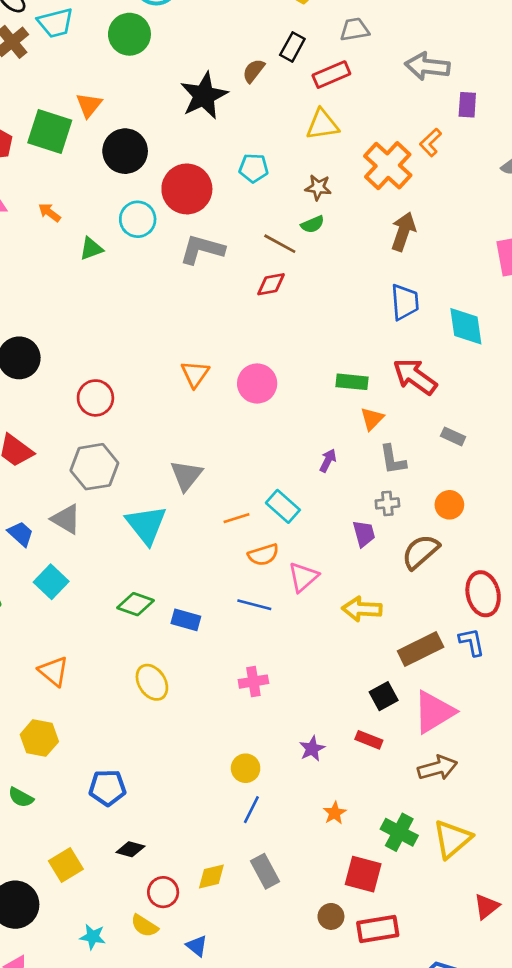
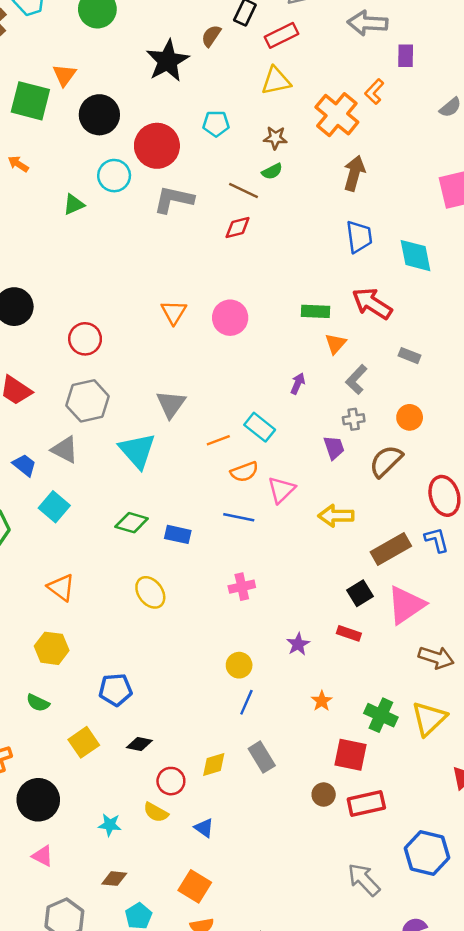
orange arrow: (49, 213) -> (18, 164), moved
gray L-shape: (393, 460) -> (356, 380), turned 56
brown arrow: (438, 768) -> (436, 657), moved, turned 36
yellow square: (66, 865) -> (84, 742), moved

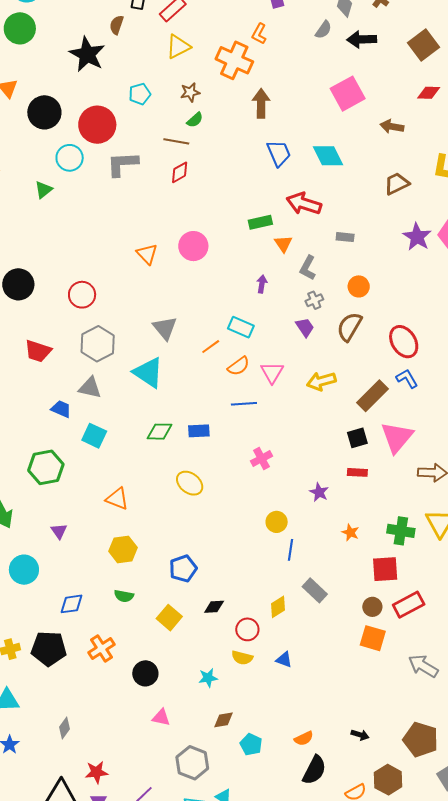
black square: (360, 593) -> (357, 438), turned 30
black circle: (38, 800) -> (145, 673), size x0.7
orange square: (195, 886) -> (373, 638), moved

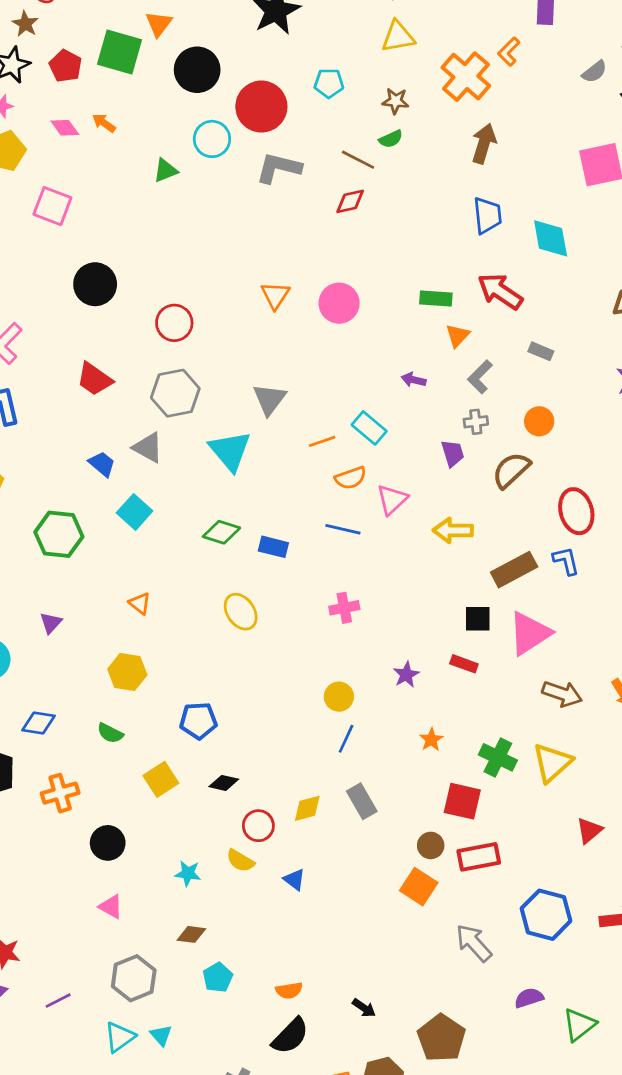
purple arrow: (262, 284) -> (414, 380), turned -102
orange triangle: (117, 499) -> (140, 603), size x0.7

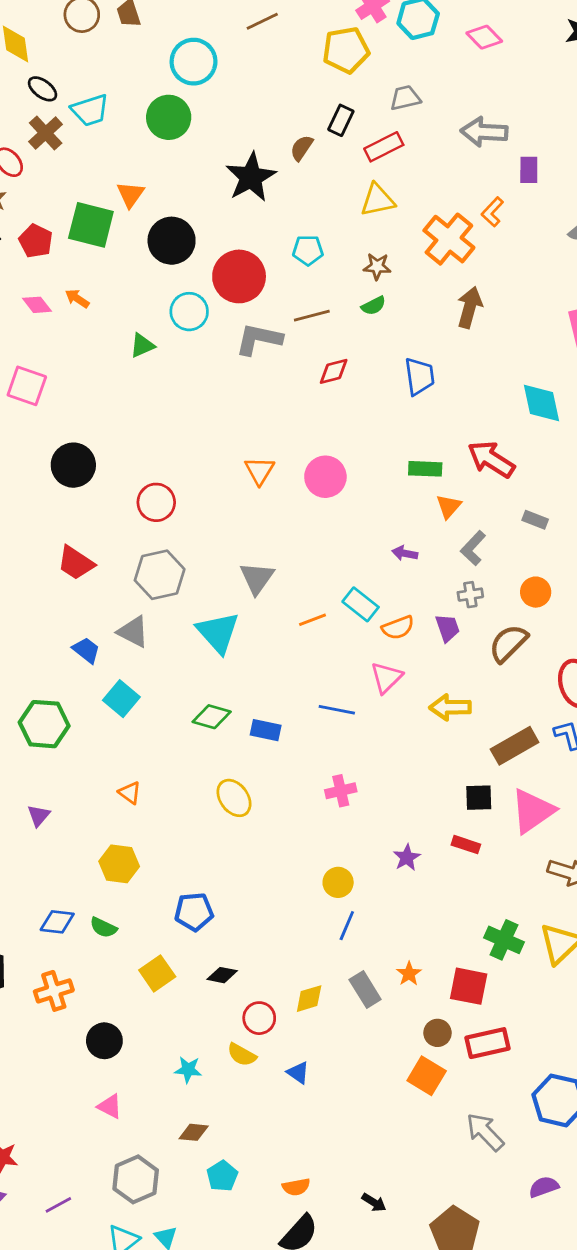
brown line: (358, 160) -> (312, 316), moved, turned -40
blue trapezoid: (487, 215) -> (419, 376), moved
orange semicircle: (351, 478) -> (398, 628), moved
blue diamond: (38, 723) -> (57, 922), moved
orange star: (431, 740) -> (409, 974), moved

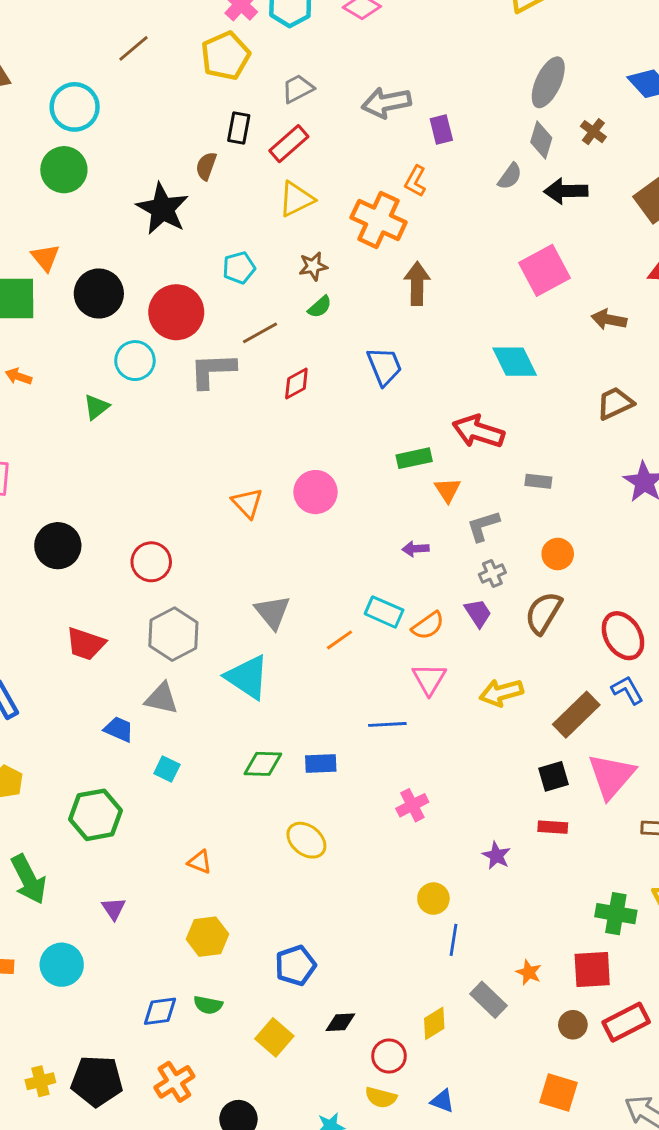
gray L-shape: (473, 548) -> (483, 526), turned 44
cyan square: (121, 699) -> (167, 769), size x0.7
orange square: (427, 1076) -> (559, 1093), moved

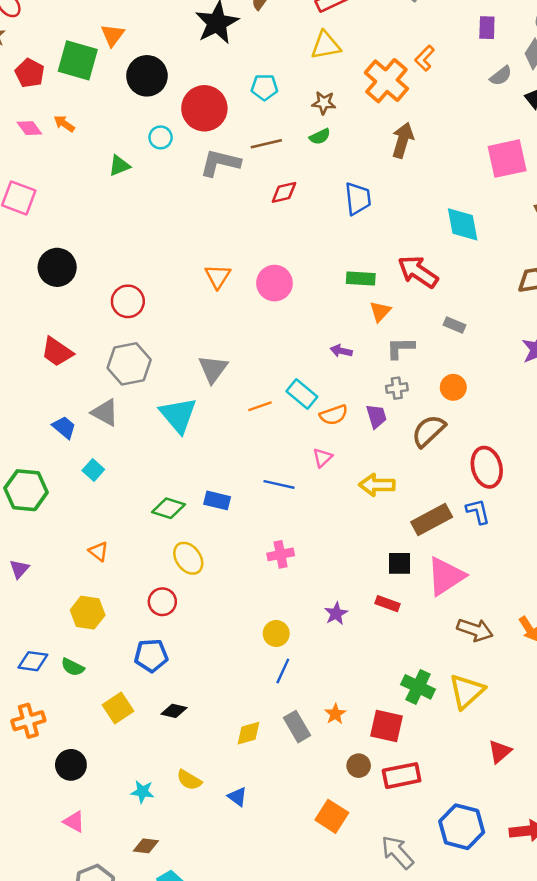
purple rectangle: (441, 129) -> (487, 28), moved
cyan circle: (135, 361) -> (161, 137), size x0.7
pink triangle: (429, 679) -> (323, 458), size x0.7
green diamond: (263, 764) -> (168, 508), moved
red circle: (389, 1056) -> (162, 602), moved

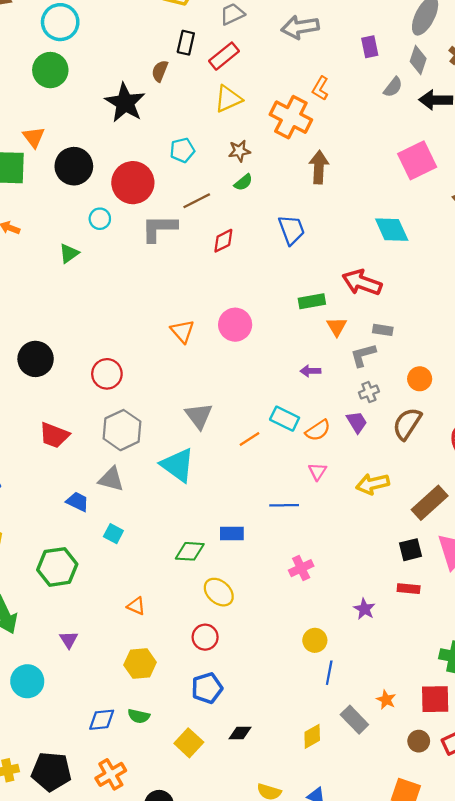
gray rectangle: (454, 325) -> (383, 330), moved

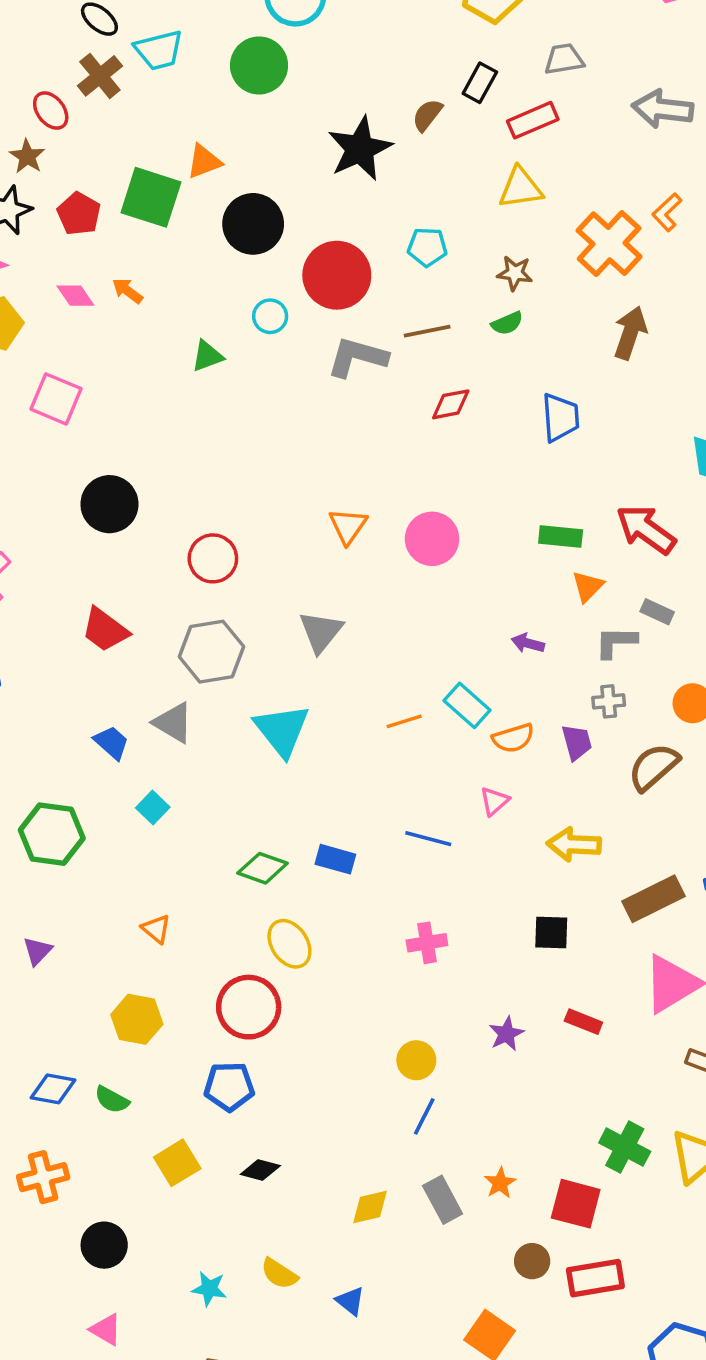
orange triangle: (34, 137) -> (204, 161), turned 30
gray triangle: (199, 416) -> (321, 632), moved
black square: (410, 550) -> (551, 933), moved
red circle: (205, 637) -> (249, 1007), size x1.5

